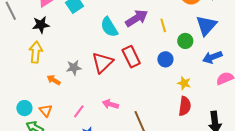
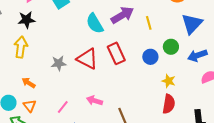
green circle: (185, 41) -> (171, 47), moved
red triangle: (103, 63) -> (87, 59), turned -50
orange arrow: (54, 80) -> (29, 83), moved

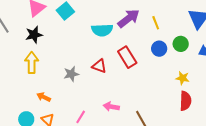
cyan semicircle: (95, 23) -> (102, 30), turned -55
blue circle: (150, 57) -> (159, 49), moved
red triangle: (87, 59) -> (99, 66), size x0.7

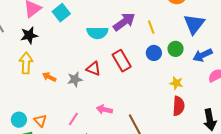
gray star: (71, 74) -> (75, 79), moved
orange arrow: (44, 97) -> (49, 77), moved

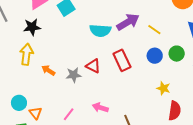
yellow line: (151, 27) -> (154, 30), turned -40
yellow star: (176, 83) -> (163, 88), moved
cyan circle: (19, 120) -> (19, 103), moved

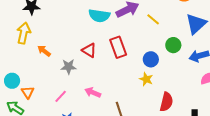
blue circle: (155, 56) -> (151, 59), moved
gray star: (74, 75) -> (69, 67), moved
yellow star: (163, 88) -> (146, 79), moved

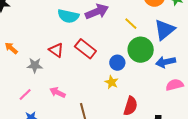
yellow line: (153, 19) -> (131, 24), moved
green circle: (173, 45) -> (141, 50), size x1.6
red rectangle: (118, 47) -> (85, 49), turned -35

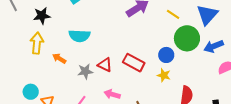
cyan semicircle: (68, 16) -> (79, 36), moved
red rectangle: (85, 49) -> (134, 63), moved
red triangle: (56, 50) -> (105, 65), moved

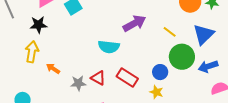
cyan semicircle: (79, 36) -> (109, 47), moved

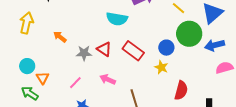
yellow arrow: (32, 52) -> (27, 23), moved

